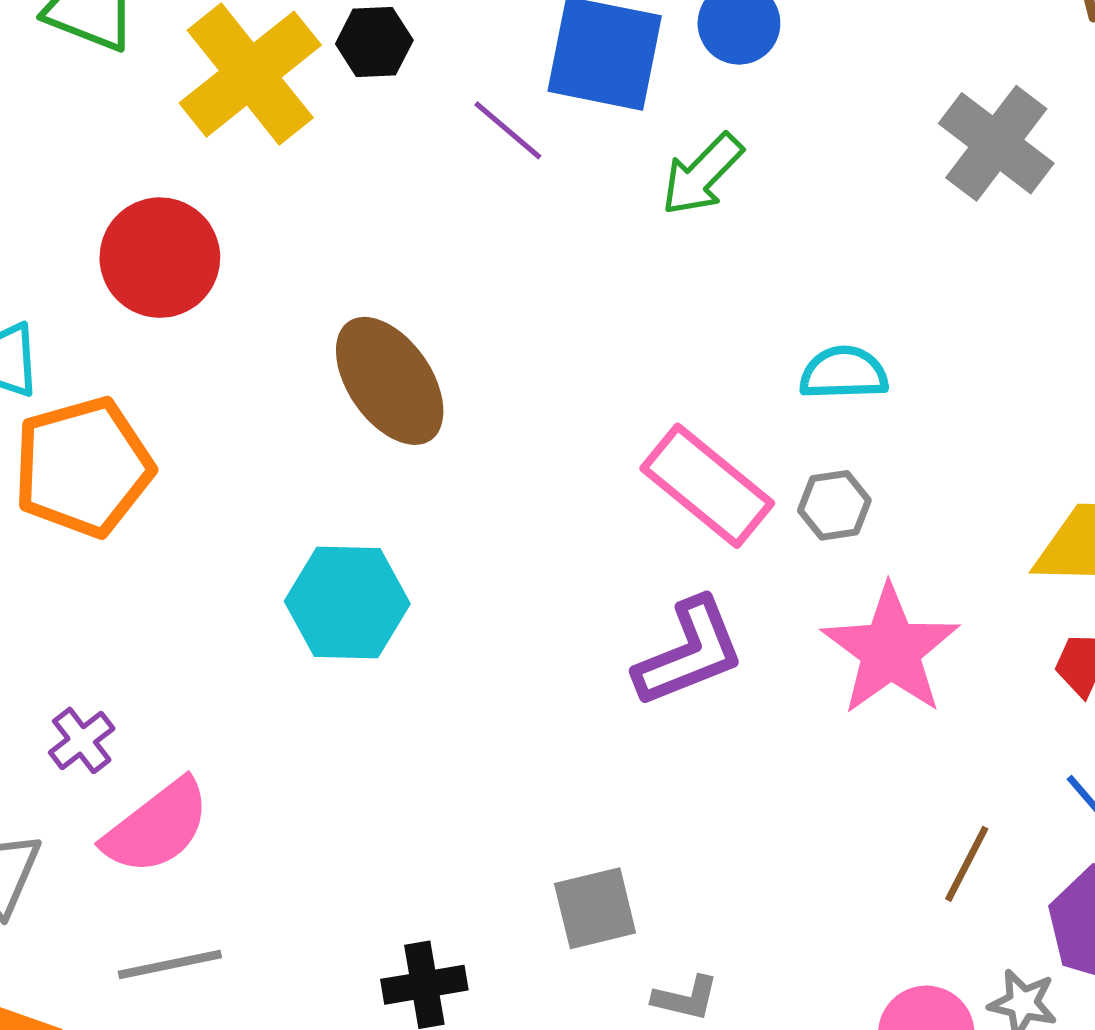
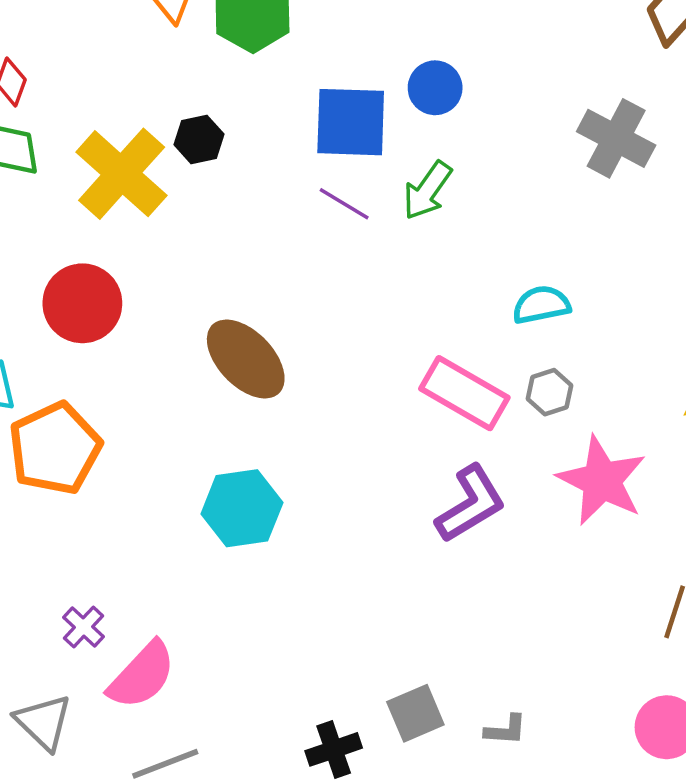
purple line: (508, 130) -> (344, 204), moved
gray square: (595, 908) -> (415, 713), moved

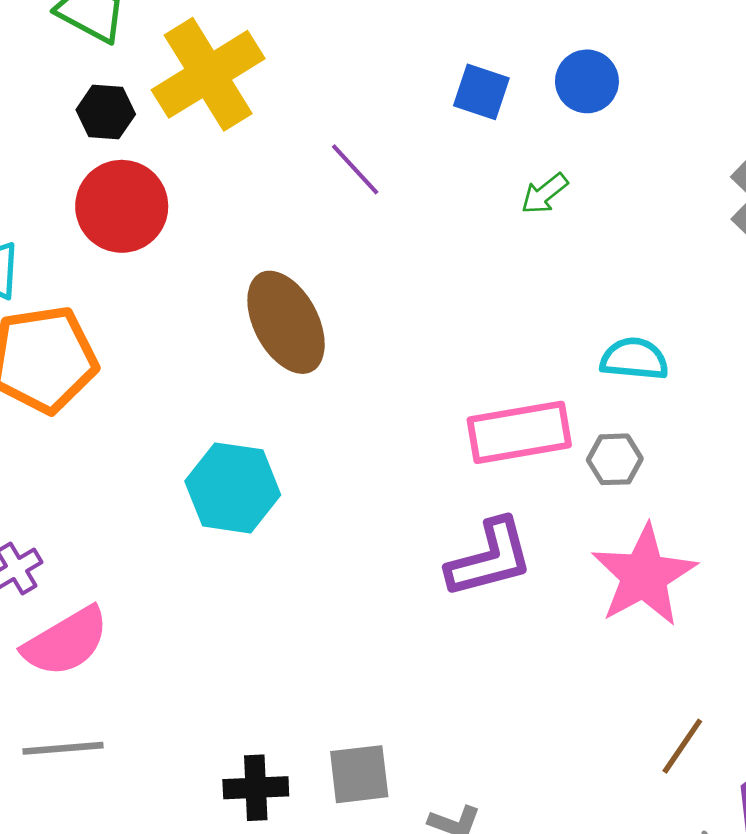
blue square: (351, 122) -> (481, 92), size x0.6
black hexagon: (199, 139) -> (106, 112), moved
green arrow: (427, 190) -> (545, 194), size x0.7
purple line: (344, 204) -> (355, 169), moved
pink rectangle: (464, 393) -> (519, 432), turned -56

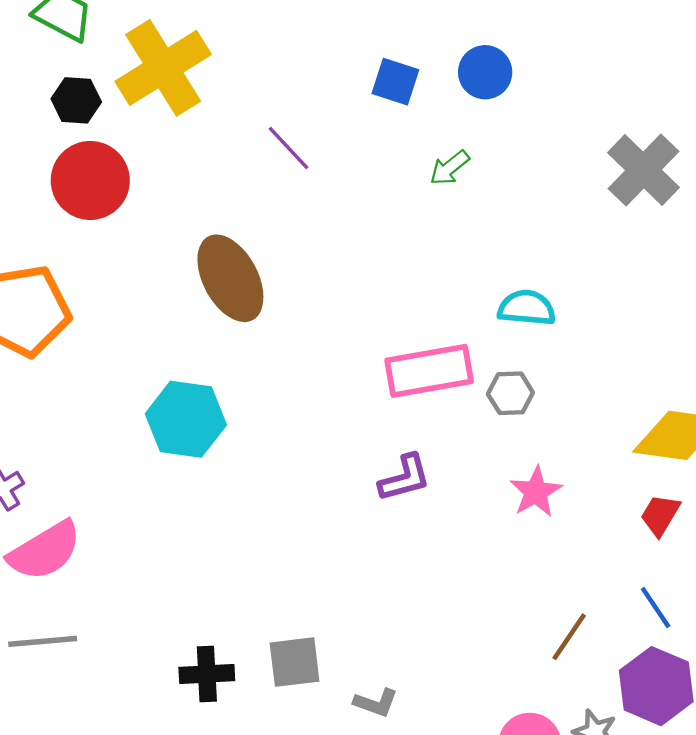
purple L-shape: (490, 558) -> (405, 478), size x0.7
pink star: (644, 575) -> (536, 492), size x0.6

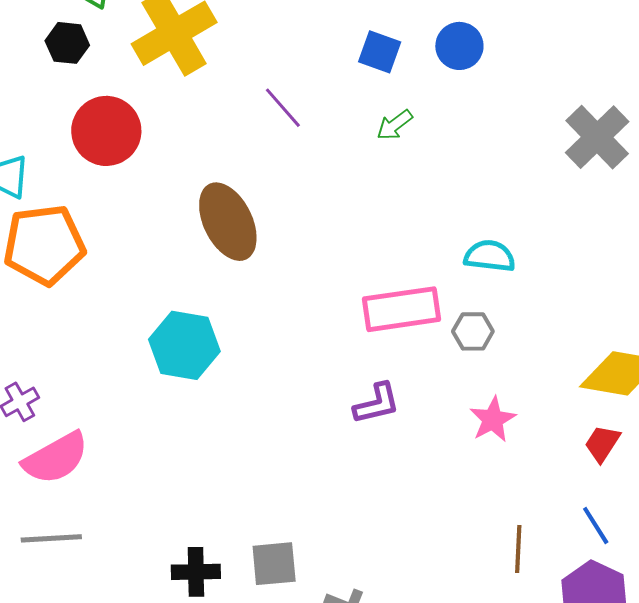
black hexagon: (76, 100) -> (67, 43), moved
green arrow: (450, 168) -> (395, 125), moved
brown line: (569, 637) -> (518, 549), turned -33

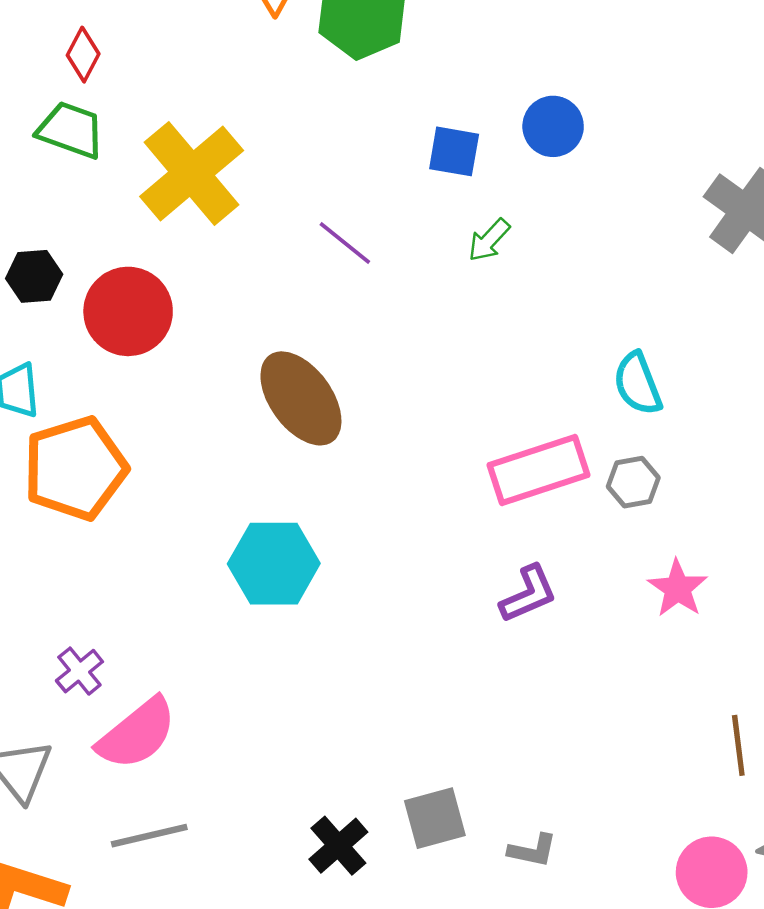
black hexagon: (67, 43) -> (34, 276), moved
cyan semicircle: (490, 256) -> (638, 384), turned -108
black cross: (196, 572) -> (338, 846), turned -30

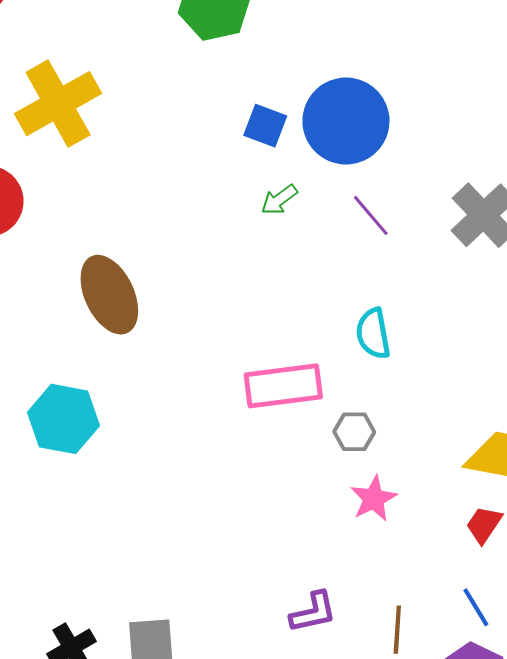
blue circle: (553, 126) -> (346, 121), size x1.8
purple line: (345, 243) -> (371, 215), moved
gray hexagon: (633, 482) -> (354, 432), moved
purple L-shape: (528, 594) -> (313, 612), moved

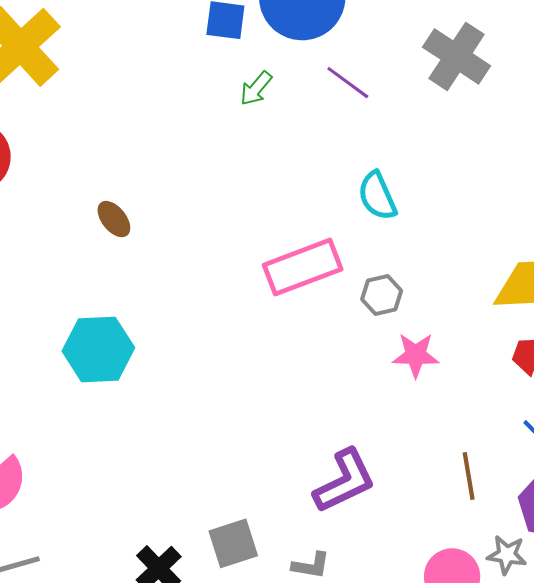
brown ellipse: (109, 295) -> (114, 219), size x0.5
pink star: (374, 499) -> (416, 355), turned -30
purple L-shape: (313, 612) -> (345, 481), moved, size x1.4

